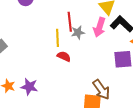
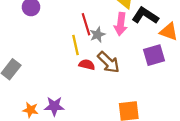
brown arrow: (101, 90) -> (109, 62), moved

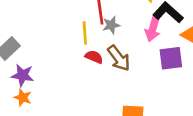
pink arrow: (121, 24) -> (153, 29), moved
purple star: (54, 106) -> (23, 75), moved

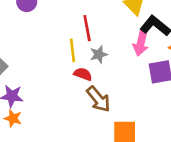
gray star: (111, 25) -> (99, 54), moved
brown arrow: (119, 58) -> (98, 99), moved

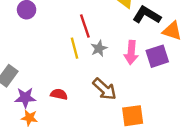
pink arrow: (141, 43) -> (131, 52), moved
red semicircle: (83, 74) -> (59, 94), moved

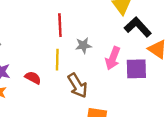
red line: (85, 26) -> (60, 25), moved
yellow line: (75, 48) -> (57, 60), moved

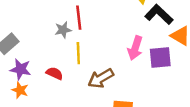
gray star: (83, 45) -> (63, 30), moved
brown arrow: (77, 85) -> (101, 78), turned 95

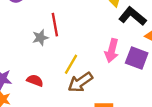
yellow line: (78, 53) -> (71, 64), moved, turned 36
purple square: (160, 57) -> (137, 58), turned 30

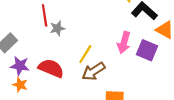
red line: (55, 25) -> (45, 15), moved
red semicircle: (35, 80) -> (51, 68), size x1.6

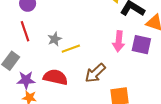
red line: (45, 15) -> (25, 31), moved
yellow line: (85, 54) -> (71, 49), moved, turned 48

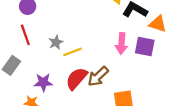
red semicircle: (55, 77) -> (77, 78), moved, turned -60
purple star: (26, 80) -> (43, 82), moved

